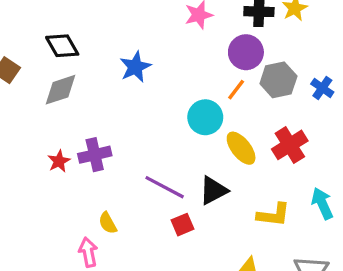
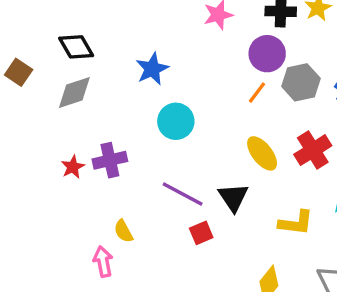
cyan circle: (205, 117) -> (176, 121), moved
black triangle: (213, 190) -> (233, 197), turned -36

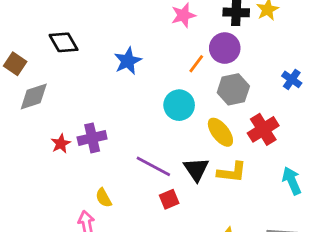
gray hexagon: (301, 82) -> (233, 89), moved
gray diamond: (74, 93) -> (34, 97), moved
orange line: (257, 93) -> (196, 64), moved
cyan circle: (176, 121) -> (179, 105), moved
yellow L-shape: (296, 223) -> (232, 172), moved

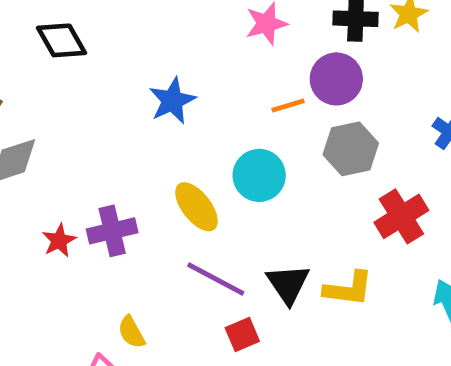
black diamond: (64, 42) -> (61, 40), moved
orange line: (196, 64) -> (288, 105), turned 36
yellow ellipse: (220, 132) -> (196, 207), moved

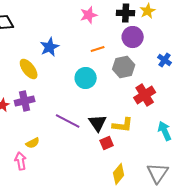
purple circle: (336, 79) -> (133, 37), moved
yellow ellipse: (196, 207) -> (29, 69), moved
yellow semicircle: (131, 332) -> (33, 143), turned -88
red square: (242, 335) -> (107, 143), moved

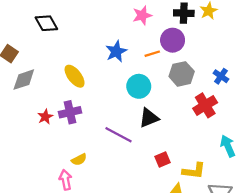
purple circle: (133, 37) -> (173, 40), moved
blue star: (50, 47) -> (116, 51), moved
blue cross: (165, 60) -> (221, 76), moved
black triangle: (98, 123) -> (149, 118), moved, turned 42
yellow L-shape: (123, 125) -> (194, 171), moved

